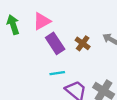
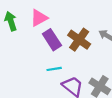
brown cross: (83, 43) -> (79, 40), size x1.5

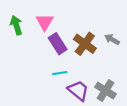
pink triangle: (39, 18) -> (45, 22), turned -30

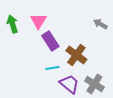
gray arrow: (112, 39) -> (100, 24), moved
brown cross: (85, 44) -> (76, 55), moved

